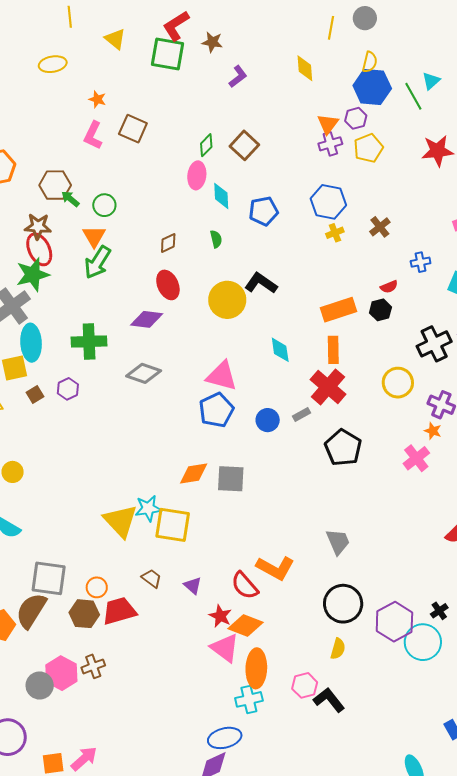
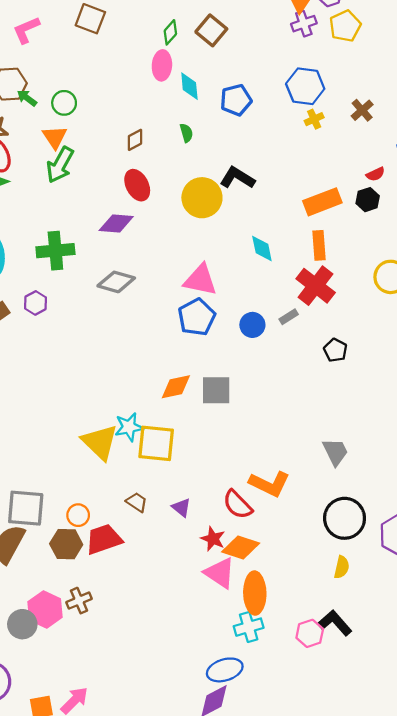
pink L-shape: (93, 135) -> (26, 30), moved, turned 44
black pentagon: (343, 448) -> (335, 350), size x0.6
pink hexagon: (305, 685) -> (310, 633), moved

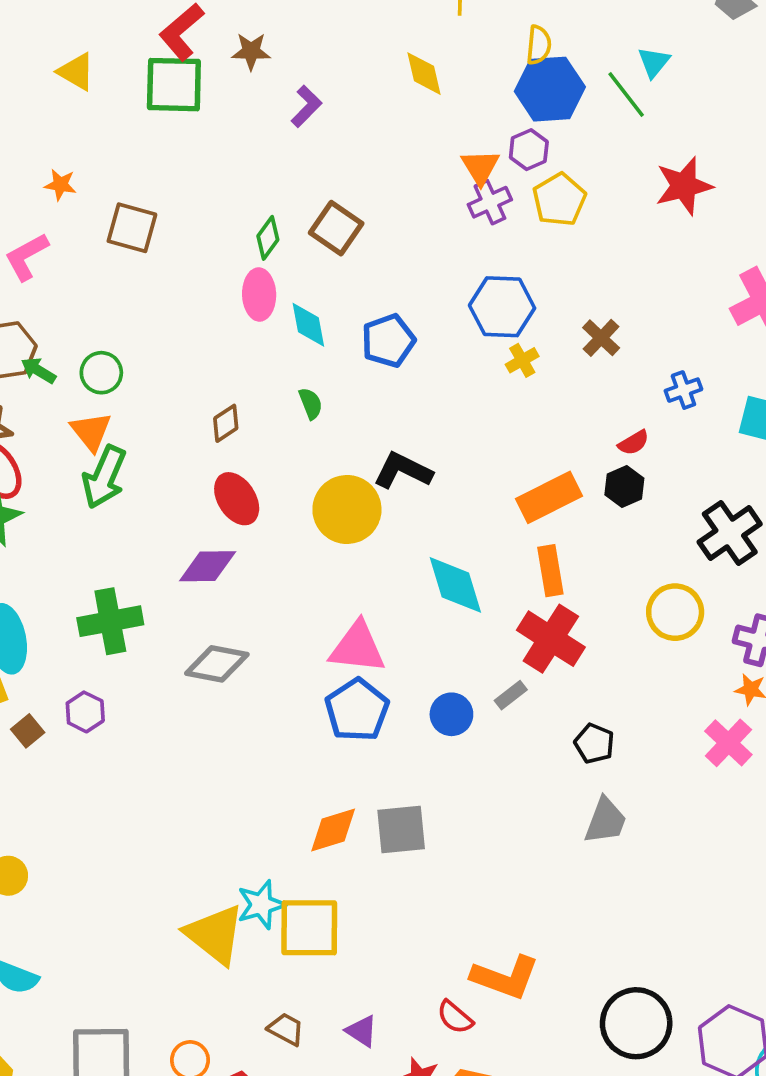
cyan diamond: (262, 248) -> (455, 585), size x1.4
gray trapezoid: (335, 452) -> (606, 821), moved, turned 52
red semicircle: (237, 505) -> (455, 1017), size x0.7

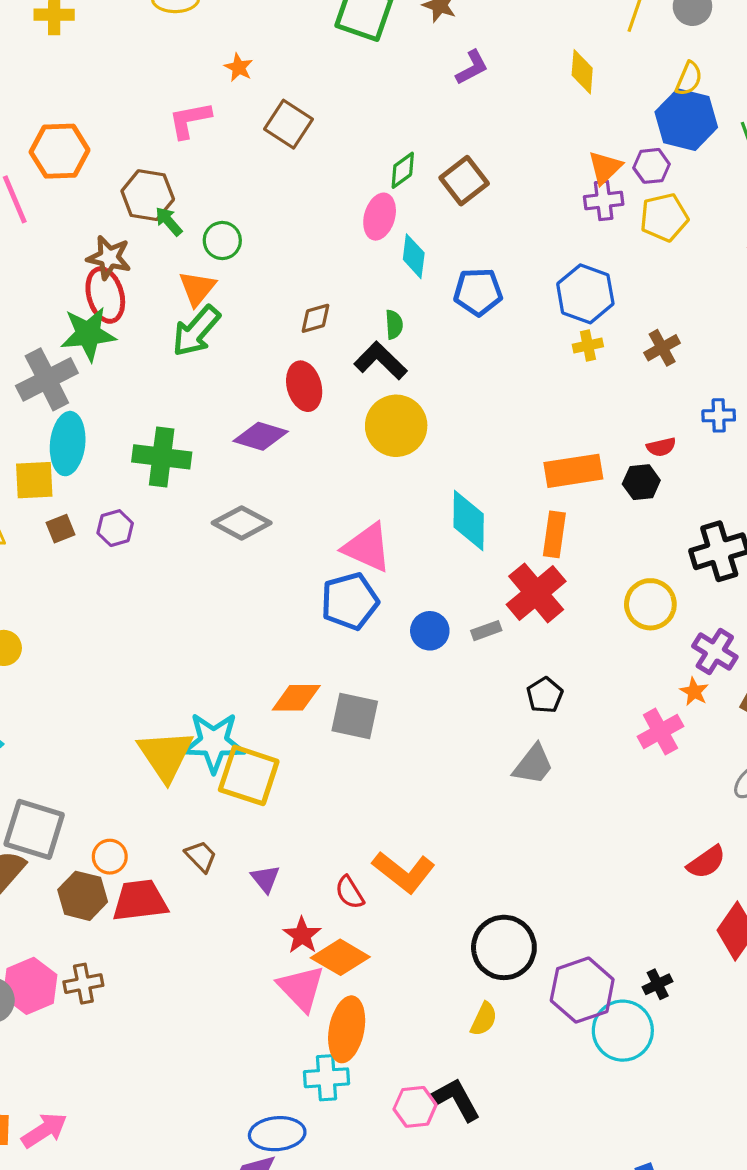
black L-shape: (403, 471) -> (381, 361), moved
cyan star: (261, 905) -> (214, 742), size x1.4

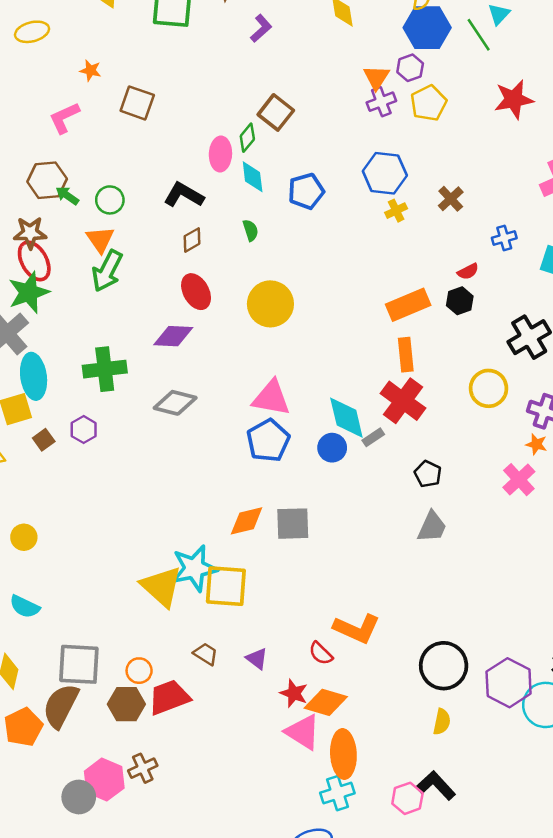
green diamond: (403, 170) -> (247, 138), moved
black L-shape: (381, 361) -> (184, 195), moved
cyan diamond: (469, 520) -> (346, 418), moved

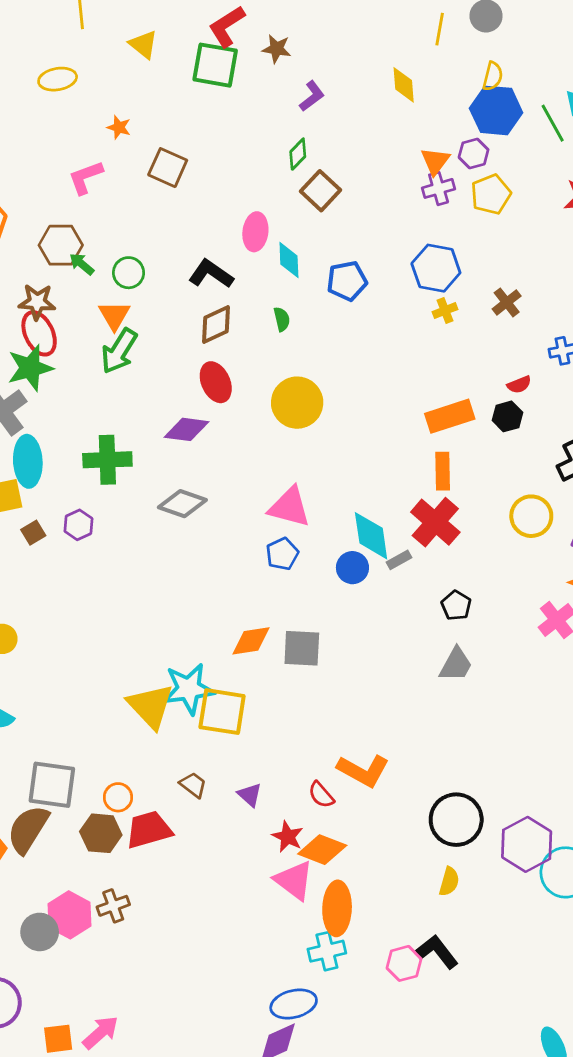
green diamond: (247, 138) -> (298, 154), moved
brown diamond: (192, 240) -> (216, 325), size x1.4
blue pentagon: (268, 441) -> (282, 554), size x0.7

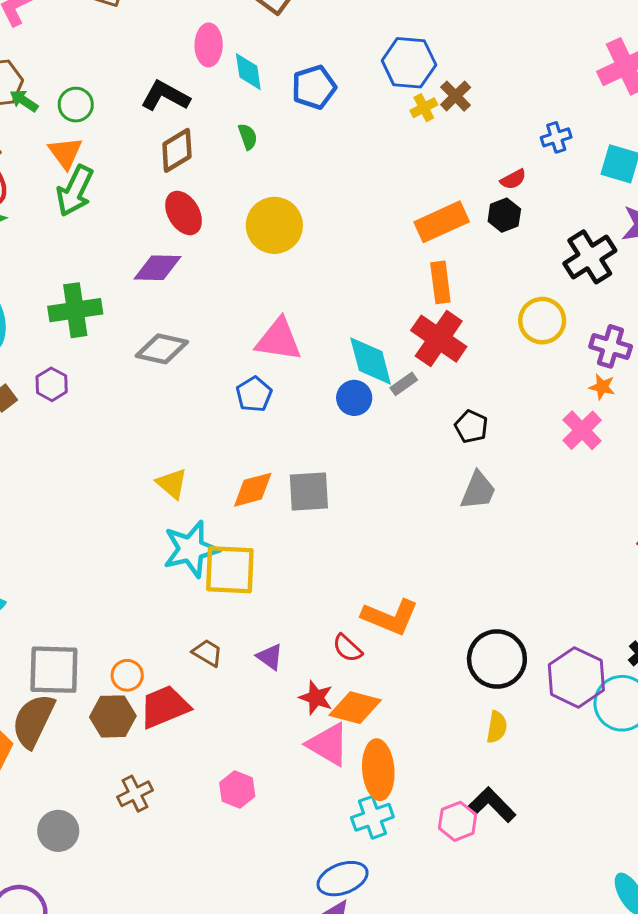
brown cross: (507, 302) -> (456, 96), moved
blue pentagon: (282, 554) -> (254, 394), moved
yellow triangle: (151, 706) -> (172, 484), moved, size x0.6
pink hexagon: (69, 915) -> (237, 789), moved, size x0.7

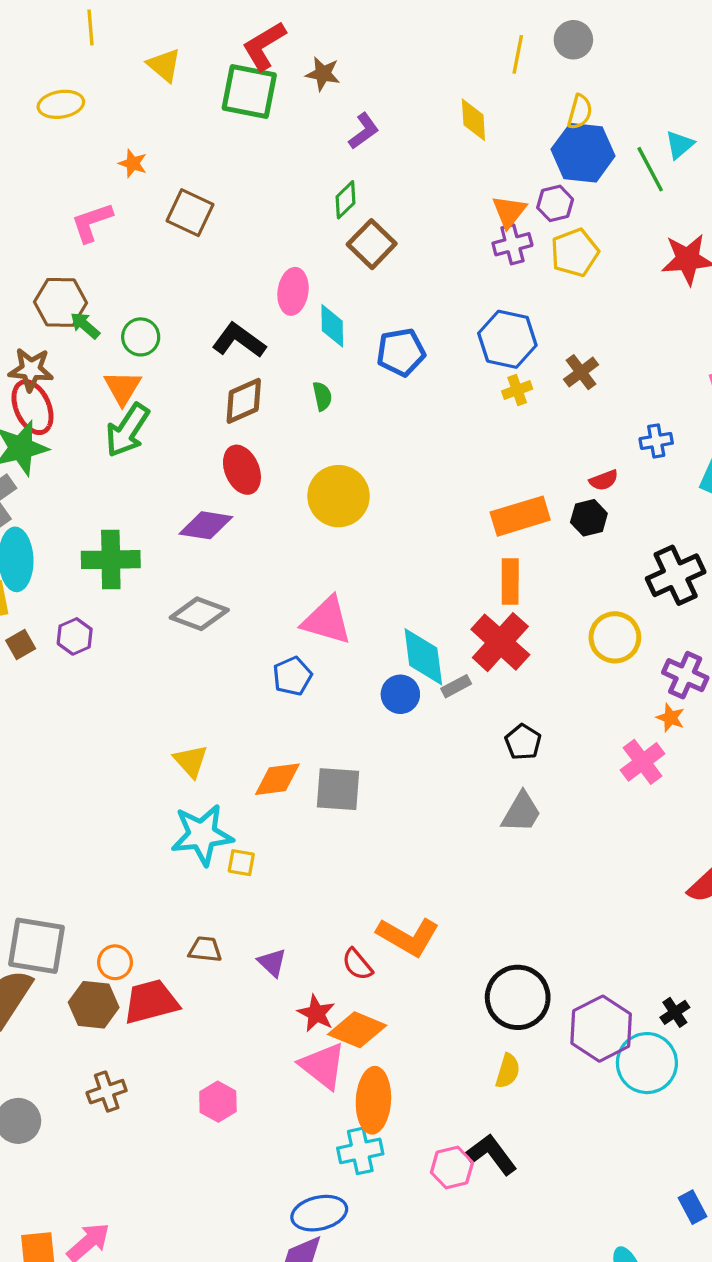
brown cross: (456, 96) -> (581, 372), moved
yellow square: (230, 570) -> (241, 863), size x0.5
brown trapezoid: (207, 653) -> (205, 949), turned -32

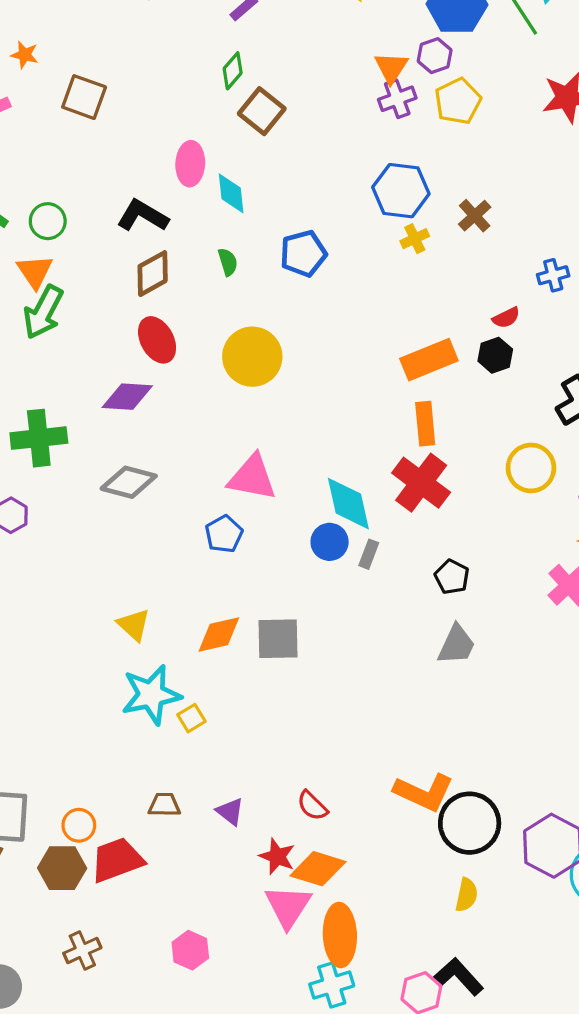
blue pentagon: (401, 352) -> (303, 253), moved
gray rectangle: (456, 686) -> (369, 554), moved, turned -36
yellow square: (241, 863) -> (191, 718), turned -36
orange L-shape: (408, 937) -> (424, 792), moved
pink triangle: (323, 1066) -> (288, 906), turned 30

